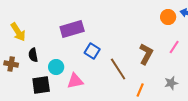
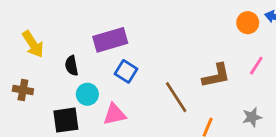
blue square: (92, 51) -> (126, 71), moved
brown L-shape: (146, 54) -> (216, 76), turned 50
black semicircle: (33, 55) -> (72, 66), moved

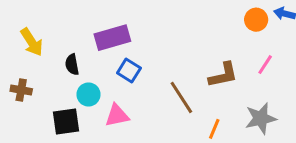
gray star: (252, 117) -> (261, 118), size x1.5

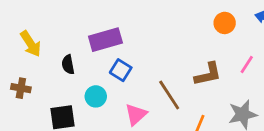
orange circle: (256, 20) -> (225, 23), moved
cyan circle: (89, 94) -> (96, 96), moved
pink triangle: (117, 115) -> (136, 114), moved, turned -30

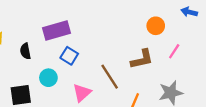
orange circle: (225, 23) -> (156, 26), moved

